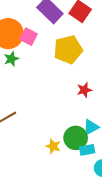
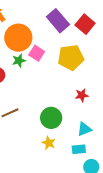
pink square: (29, 37) -> (37, 53), moved
green circle: (76, 138) -> (51, 118), moved

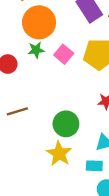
pink square: (37, 53) -> (64, 54), moved
yellow star: (49, 143) -> (59, 154), size x1.5

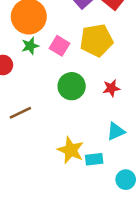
green circle: (66, 124) -> (72, 86), moved
cyan rectangle: (94, 166) -> (94, 159), moved

